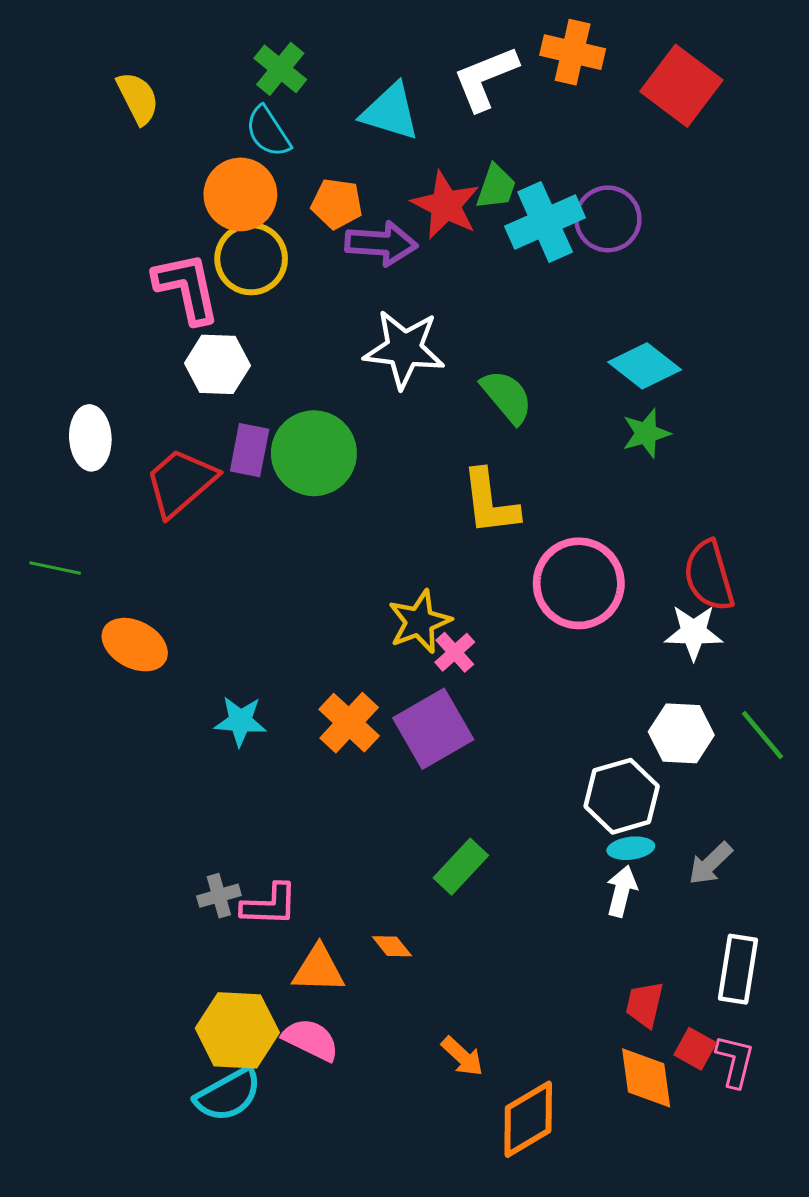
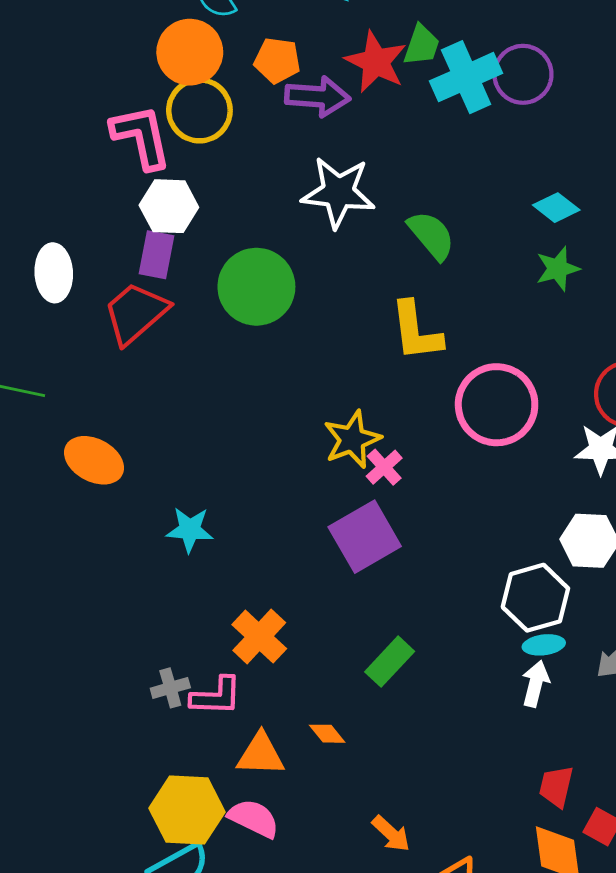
cyan diamond: (645, 366) -> (556, 208), size x0.7
purple rectangle: (250, 450) -> (156, 255), moved
orange cross: (349, 723) -> (259, 637), moved

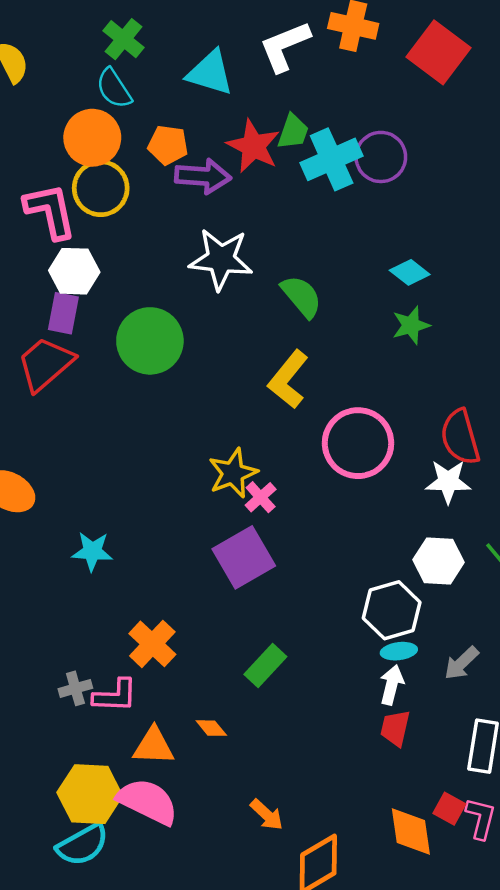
yellow L-shape: (416, 331) -> (288, 379), turned 46
red trapezoid: (556, 786) -> (395, 728), moved
pink semicircle: (254, 818) -> (148, 801), size x1.4

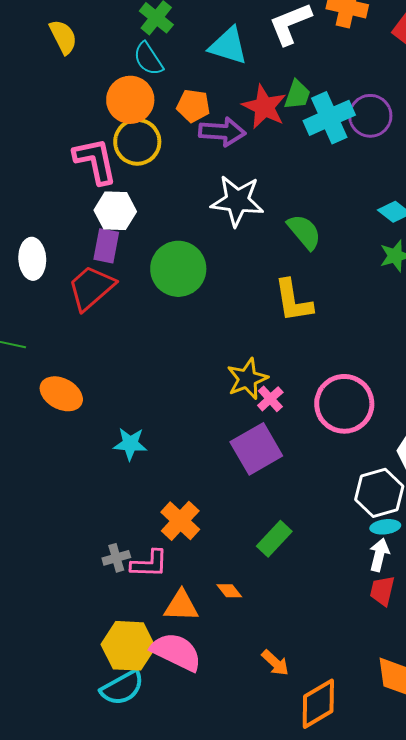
yellow L-shape: (288, 379) -> (293, 301), turned -48
pink circle: (358, 443) -> (344, 404), moved

